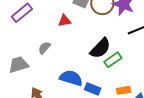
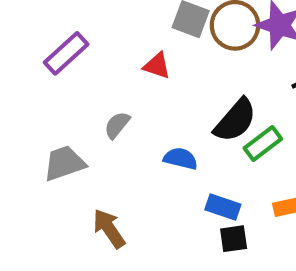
red triangle: (65, 21) -> (157, 66), turned 32
blue semicircle: (71, 78) -> (181, 159), moved, size x0.7

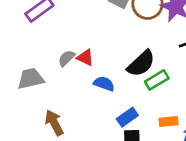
red triangle: (157, 66) -> (85, 58), moved
blue rectangle: (223, 207) -> (127, 117), turned -60

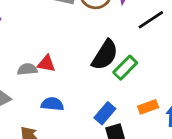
gray semicircle: (66, 58) -> (27, 69), turned 54
blue semicircle: (104, 84) -> (52, 104), moved

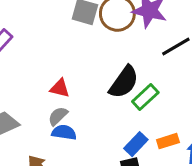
gray semicircle: (27, 69) -> (58, 116), moved, turned -42
blue rectangle: (105, 113) -> (136, 144), moved

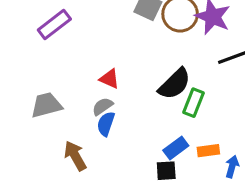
green rectangle: (145, 97) -> (193, 103), turned -36
blue semicircle: (64, 132) -> (106, 124), turned -90

